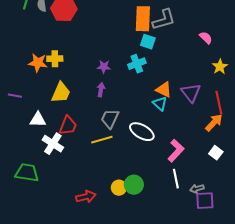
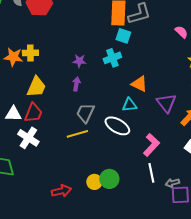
purple triangle: (191, 93) -> (166, 103), moved
cyan triangle: (160, 104) -> (129, 105), moved, turned -49
red trapezoid: (68, 126) -> (33, 113), moved

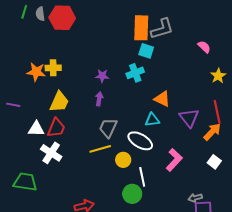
white line: (151, 173) -> (142, 177), moved
yellow circle: (94, 182) -> (123, 160), moved

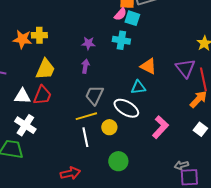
pink semicircle: (204, 47) -> (120, 14), moved, turned 88
cyan cross: (135, 73) -> (121, 40), turned 30
purple triangle: (189, 118) -> (185, 68), moved
white cross: (51, 153) -> (25, 125), moved
white line: (142, 177) -> (85, 137), moved

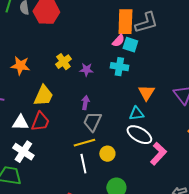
yellow cross: (39, 35) -> (63, 62), moved, turned -35
purple arrow: (85, 66) -> (85, 103), moved
orange triangle: (148, 66) -> (146, 93), turned 36
white ellipse: (126, 108) -> (139, 135), moved

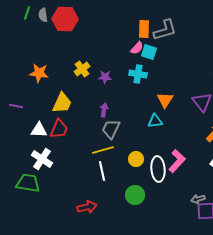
orange rectangle: (125, 22) -> (144, 29), size x0.7
white ellipse: (139, 135) -> (158, 169), moved, turned 55
yellow circle: (107, 154) -> (136, 159), moved

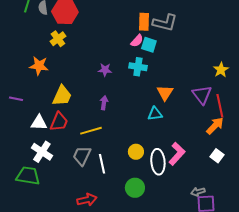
gray L-shape: (165, 30) -> (165, 23), turned 30
yellow cross: (82, 69) -> (58, 39), moved
gray trapezoid: (111, 129) -> (82, 156), moved
yellow line: (103, 150) -> (91, 131), moved

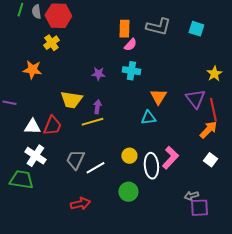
orange rectangle: (144, 22) -> (124, 29), moved
cyan square: (149, 45) -> (196, 29), moved
yellow trapezoid: (62, 96) -> (71, 100), moved, turned 75
yellow line: (91, 131) -> (92, 122), moved
white line: (102, 164) -> (95, 168), turned 72

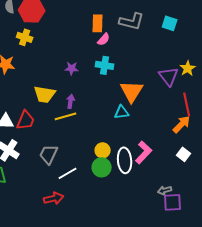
yellow cross: (51, 43) -> (25, 37), turned -35
orange triangle: (158, 97) -> (132, 91), size x1.4
purple triangle: (195, 99) -> (169, 76), moved
white line: (95, 168) -> (68, 173), moved
green circle: (128, 192) -> (102, 167), moved

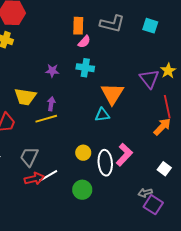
white square: (184, 154) -> (164, 169), moved
green circle: (102, 167) -> (82, 190), moved
red arrow: (54, 198) -> (34, 179), moved
purple square: (173, 202) -> (153, 205), turned 36

